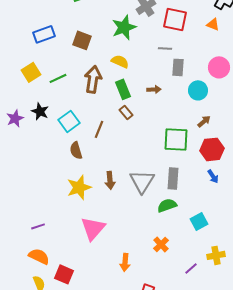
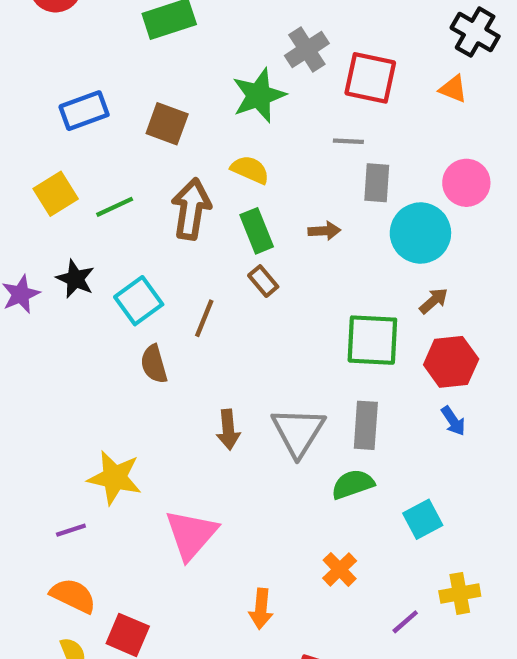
cyan circle: (198, 90) -> (420, 233), size x1.4
yellow star: (79, 187) -> (115, 478), moved, turned 30

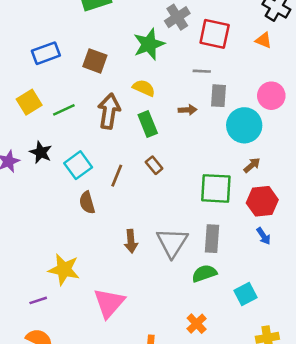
brown arrow: (324, 231) -> (188, 110), moved
brown rectangle: (263, 281) -> (154, 165), moved

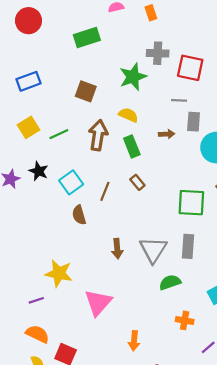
gray cross: (177, 17) -> (158, 53), turned 35
blue rectangle: (46, 53) -> (28, 81), moved
green semicircle: (204, 273) -> (170, 282), moved
orange cross: (197, 324) -> (185, 320), moved, turned -36

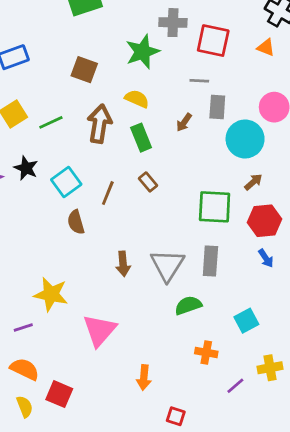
brown arrow: (167, 134) -> (184, 122), turned 128

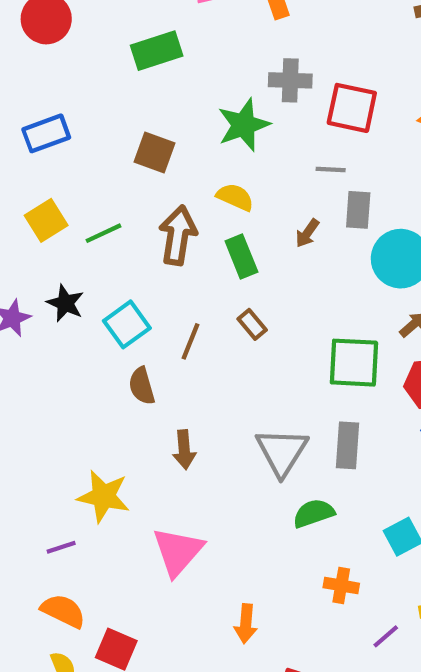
brown arrow: (123, 264) -> (184, 450), moved

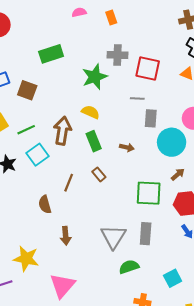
green rectangle: (157, 51) -> (51, 54), moved
brown square: (154, 153) -> (27, 90), moved
brown arrow: (307, 233) -> (127, 147), moved, turned -112
cyan square: (127, 324) -> (38, 155), moved

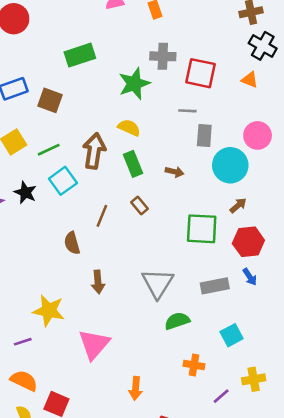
gray rectangle: (146, 234) -> (215, 286), moved, turned 75

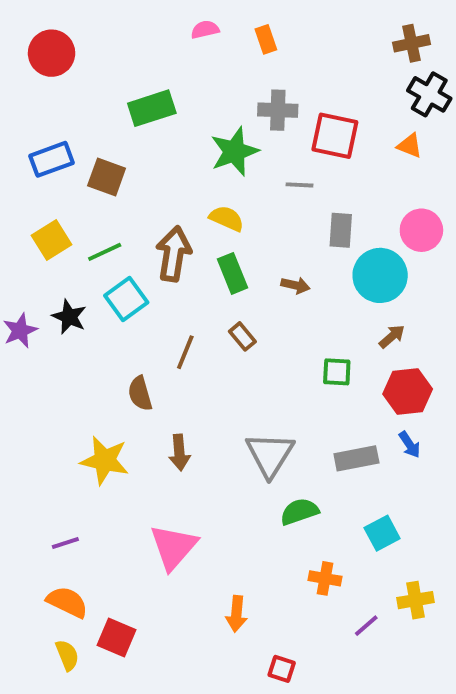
gray line: (187, 111) -> (299, 185), moved
green square: (202, 229) -> (337, 372), size x0.6
yellow star: (49, 311) -> (105, 460), moved

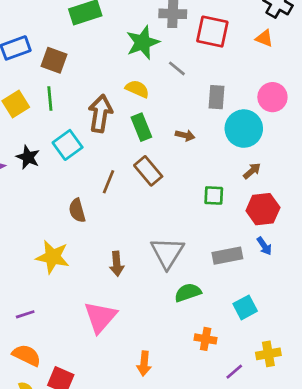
gray line: (299, 185) -> (177, 68), moved, turned 36
green line: (105, 252) -> (50, 98), moved, turned -70
brown rectangle: (242, 336) -> (148, 171), size x1.5
brown arrow: (179, 453) -> (117, 264), moved

